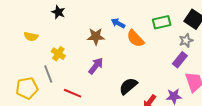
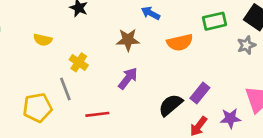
blue arrow: (118, 23) -> (151, 13), moved
orange semicircle: (135, 38) -> (180, 42), turned -60
purple rectangle: (180, 60) -> (200, 93), moved
red line: (73, 93) -> (97, 114), turned -30

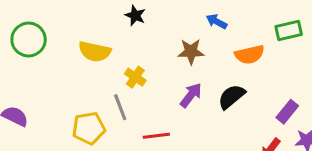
yellow semicircle: (43, 40) -> (95, 52), size x1.5
purple rectangle: (200, 93) -> (287, 112), moved
black semicircle: (171, 105) -> (232, 97), moved

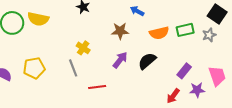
green rectangle: (289, 30) -> (185, 30), moved
yellow semicircle: (95, 52) -> (38, 19), moved
yellow pentagon: (89, 128) -> (34, 68), moved

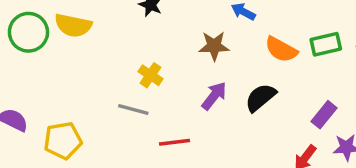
orange semicircle: (159, 33) -> (281, 49), turned 42
yellow pentagon: (34, 68) -> (63, 141), moved
gray line: (73, 68) -> (133, 110), turned -54

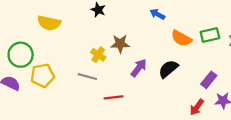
green circle: (28, 32) -> (21, 55), moved
brown star: (214, 46) -> (120, 44), moved
yellow pentagon: (63, 141) -> (42, 75), moved

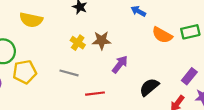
yellow cross: (98, 55) -> (78, 43), moved
black semicircle: (168, 69) -> (149, 87), moved

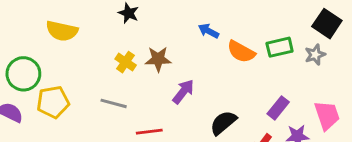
blue arrow: (138, 11) -> (209, 31), moved

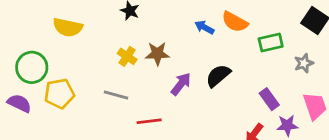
orange semicircle: (241, 52) -> (235, 22), moved
gray star: (315, 55) -> (304, 63), moved
purple rectangle: (278, 108) -> (269, 99), turned -75
black semicircle: (223, 123) -> (218, 76), moved

